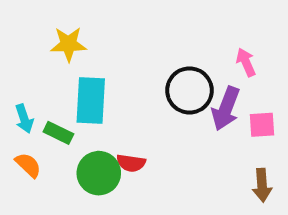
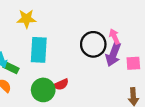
pink arrow: (246, 62) -> (114, 37), moved
green rectangle: (58, 133) -> (11, 68), moved
red semicircle: (131, 163) -> (61, 84), turned -32

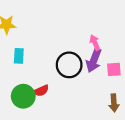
black circle: (93, 44) -> (69, 65), moved
cyan rectangle: (39, 50) -> (19, 56), size x0.6

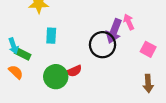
purple arrow: (94, 60) -> (114, 31), moved
pink square: (114, 69) -> (148, 49), turned 32

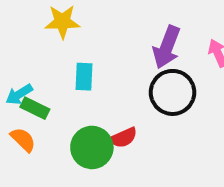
purple arrow: (114, 31) -> (167, 47), moved
cyan arrow: (14, 46) -> (19, 94), turned 77

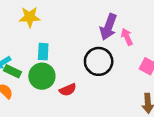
purple arrow: (167, 47) -> (108, 27), moved
green circle: (92, 147) -> (42, 76), moved

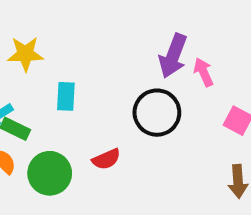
yellow star: (30, 17) -> (25, 54), moved
green circle: (42, 76) -> (50, 173), moved

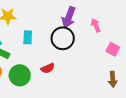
purple arrow: (173, 56) -> (69, 17), moved
black circle: (157, 113) -> (63, 38), moved

